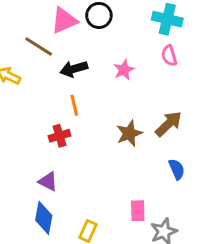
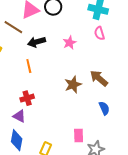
orange line: (74, 105) -> (29, 66), moved
brown arrow: (169, 124) -> (99, 78), turned -96
red cross: (59, 136) -> (27, 98), moved

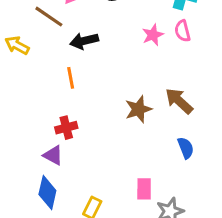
pink star: (70, 43) -> (153, 35), moved

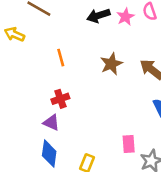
black arrow: (84, 41) -> (98, 16), moved
brown star: (138, 109) -> (111, 64), moved

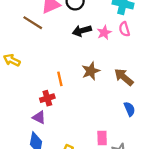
yellow arrow: (14, 34) -> (12, 60), moved
orange line: (61, 58) -> (60, 79), moved

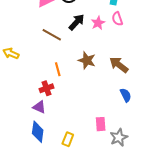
brown line: (33, 23) -> (52, 35), moved
black arrow: (82, 31) -> (77, 22), turned 150
brown star: (91, 71) -> (87, 60), turned -30

